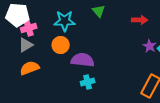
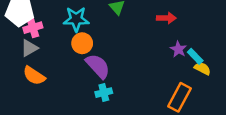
orange circle: (61, 45) -> (82, 43), moved
purple semicircle: (83, 60) -> (98, 66), turned 40
orange semicircle: (30, 68) -> (34, 76), turned -126

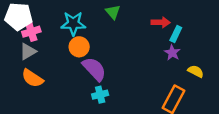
cyan rectangle: (195, 56) -> (176, 34), moved, turned 70

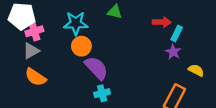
green triangle: (113, 12) -> (115, 12), turned -35

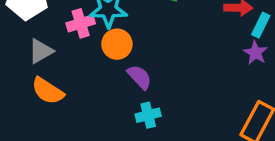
pink cross: (34, 31) -> (81, 23), moved
purple semicircle: (96, 68) -> (139, 77), size x0.7

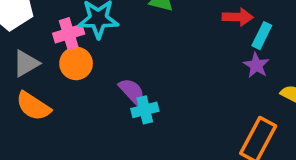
orange circle: (117, 44) -> (76, 63), moved
cyan cross: (148, 115) -> (145, 110), moved

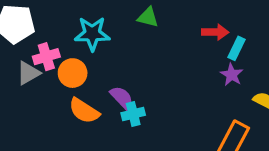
pink cross: (69, 34) -> (46, 57), moved
orange semicircle: (33, 106) -> (84, 111), moved

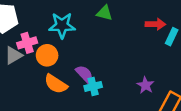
purple star: (232, 75) -> (145, 85), moved

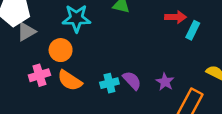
pink cross: (27, 43) -> (39, 75), moved
gray triangle: (13, 55) -> (26, 32), moved
purple semicircle: (84, 74) -> (132, 80), moved

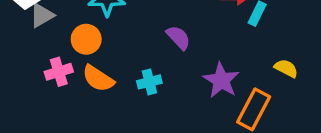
purple semicircle: (132, 80) -> (178, 38), moved
purple star: (165, 82) -> (221, 80), size x1.5

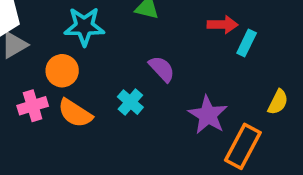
yellow semicircle: (286, 68) -> (278, 102), turned 90
cyan cross: (149, 82) -> (130, 102), moved, turned -35

